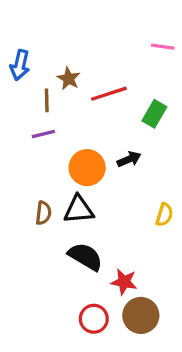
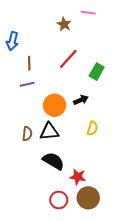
pink line: (163, 47) -> (88, 13), moved
brown star: (69, 79) -> (64, 24), moved
red line: (109, 94) -> (68, 59), turned -30
yellow semicircle: (164, 215) -> (92, 128), moved

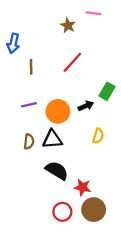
green rectangle: (97, 72) -> (107, 91), moved
purple line: (27, 84) -> (29, 105), moved

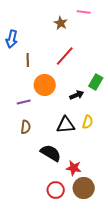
purple line: (29, 105) -> (24, 102), moved
orange circle: (58, 111) -> (45, 85), moved
black triangle: (52, 139) -> (66, 125), moved

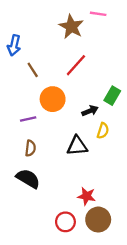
brown star: (61, 23) -> (71, 27), size x1.5
brown line: (28, 60) -> (33, 70), turned -32
yellow semicircle: (88, 122) -> (103, 131), moved
black semicircle: (51, 153) -> (28, 179), moved

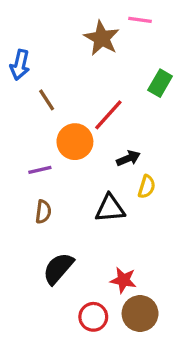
red line: (76, 65) -> (108, 115), moved
green rectangle: (112, 96) -> (160, 83), moved
black semicircle: (28, 179) -> (58, 268), moved, turned -80

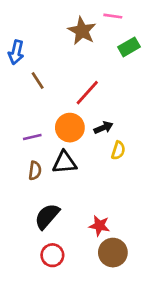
green rectangle: (160, 83) -> (129, 47), moved, turned 30
orange circle: (75, 142) -> (70, 128), moved
black triangle: (110, 208) -> (64, 162), moved
red circle: (93, 317) -> (52, 255), moved

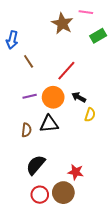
black arrow: (103, 128) -> (79, 97), turned -128
purple line: (32, 137) -> (30, 96), moved
brown circle: (113, 253) -> (63, 193), moved

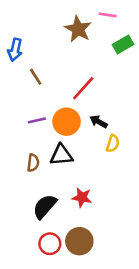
red star: (76, 172) -> (82, 197), moved

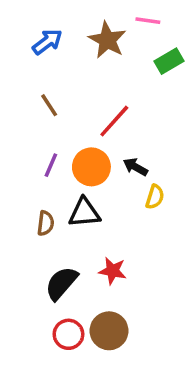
blue arrow: (15, 50) -> (47, 42), moved, turned -140
purple line: (37, 120) -> (51, 165), turned -54

